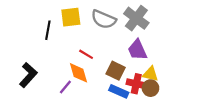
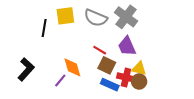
red line: (86, 54) -> (100, 50), moved

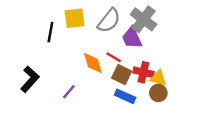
gray semicircle: (96, 18) -> (109, 21), turned -75
purple trapezoid: (127, 46) -> (132, 38), moved
orange diamond: (72, 67) -> (93, 63), moved
red cross: (126, 77) -> (143, 72), moved

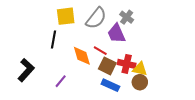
gray cross: (143, 19) -> (127, 17), size x0.6
black line: (50, 32) -> (53, 40), moved

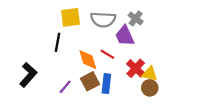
gray semicircle: (96, 18) -> (103, 20), turned 55
red cross: (127, 64) -> (136, 68), turned 30
brown square: (107, 66) -> (90, 81), moved, turned 36
blue rectangle: (110, 85) -> (106, 84), moved, turned 72

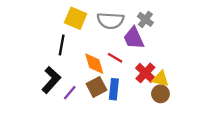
yellow square: (71, 17) -> (76, 18), turned 30
black L-shape: (28, 75) -> (51, 80), moved

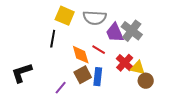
gray cross: (145, 19) -> (132, 31), moved, size x1.5
black L-shape: (51, 80) -> (22, 73), moved, turned -150
purple line: (70, 93) -> (61, 88), moved
brown circle: (160, 94) -> (146, 81), moved

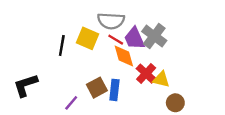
yellow square: (65, 16) -> (88, 38), moved
red line: (99, 50) -> (116, 40), moved
orange diamond: (81, 55) -> (124, 56), moved
brown circle: (146, 81) -> (175, 103), moved

